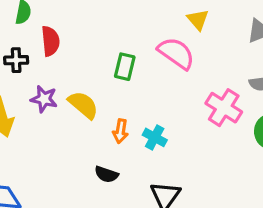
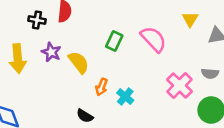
yellow triangle: (198, 20) -> (190, 19), moved

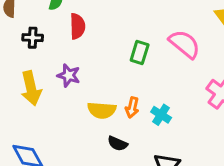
black cross: (37, 20) -> (33, 38), moved
yellow semicircle: (79, 62) -> (102, 110), moved, turned 140

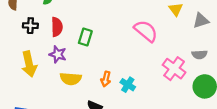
red semicircle: (77, 26) -> (57, 27), moved
green rectangle: (140, 53) -> (85, 37), moved
yellow semicircle: (102, 110) -> (71, 79), moved

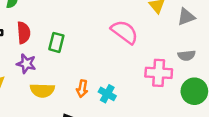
pink cross: (174, 69) -> (159, 73), turned -30

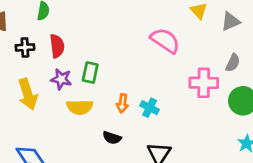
green rectangle: (56, 42) -> (90, 73), moved
gray semicircle: (187, 55) -> (233, 63), turned -56

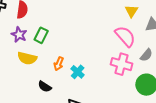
pink semicircle: (165, 41) -> (125, 36), moved

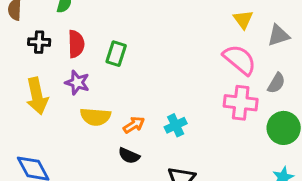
green rectangle: (41, 35) -> (116, 54), moved
orange arrow: (59, 64) -> (134, 125), moved, turned -136
cyan cross: (78, 72) -> (176, 125), turned 32

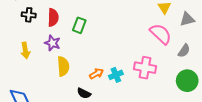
yellow arrow: (37, 96) -> (25, 50), size x0.7
pink cross: (241, 103) -> (145, 68), moved
yellow semicircle: (95, 117) -> (63, 66), turned -102
orange arrow: (134, 125) -> (96, 74), moved

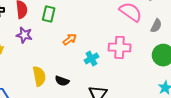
yellow semicircle: (63, 66) -> (39, 76), moved
orange arrow: (96, 74) -> (70, 39), moved

